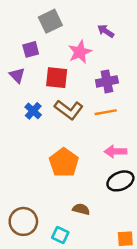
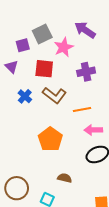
gray square: (50, 21) -> (42, 34), moved
purple arrow: (106, 31) -> (85, 30), size x1.5
orange line: (106, 112) -> (82, 110), moved

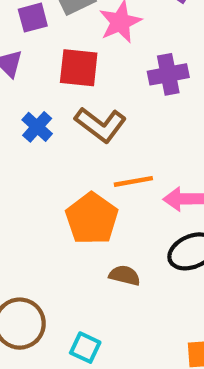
orange line: (82, 110) -> (133, 181), moved
brown semicircle: (65, 178) -> (125, 275), moved

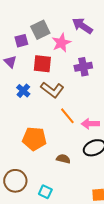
orange line: (133, 181) -> (67, 116), turned 60
orange pentagon: (92, 219) -> (34, 139), moved, turned -30

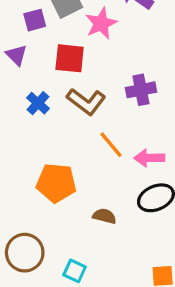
purple cross: (83, 67) -> (141, 90), moved

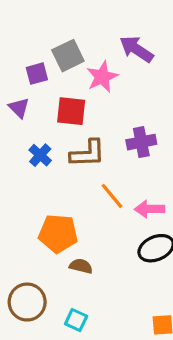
brown L-shape: (86, 101) -> (87, 154), turned -39
brown semicircle: (104, 216) -> (81, 266), moved

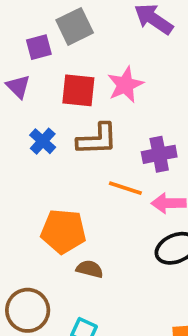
pink star: (102, 77) -> (125, 85), moved
purple cross: (141, 142) -> (159, 154), moved
orange line: (112, 196) -> (125, 188), turned -32

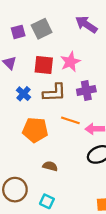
purple square: (39, 47) -> (18, 32), moved
purple cross: (159, 154) -> (86, 90), moved
orange pentagon: (63, 231) -> (35, 130), moved

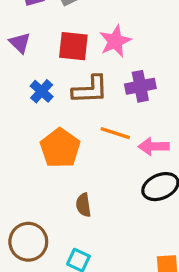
orange pentagon: (35, 130) -> (60, 148), turned 30
brown semicircle: (50, 166) -> (83, 205), turned -112

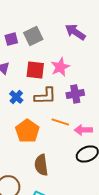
brown semicircle: (83, 205) -> (41, 165), size x1.5

